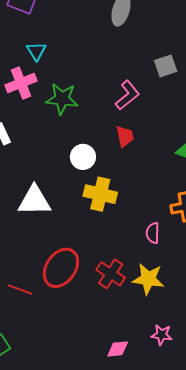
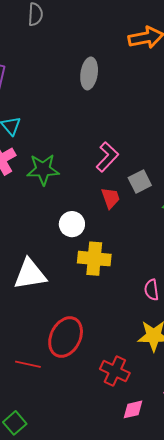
gray square: (166, 66) -> (140, 182), moved
red cross: (111, 274) -> (115, 371), moved

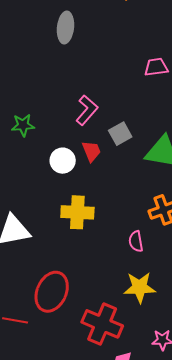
green star: (43, 170) -> (23, 125), size x0.7
white circle: (72, 224) -> (63, 161), moved
red cross: (115, 371) -> (102, 324), size x1.4

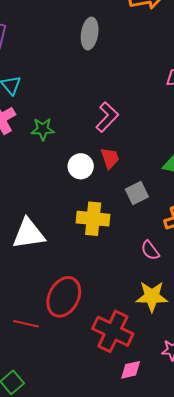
gray square: (120, 134) -> (137, 193), moved
pink semicircle: (136, 241) -> (150, 250), turned -30

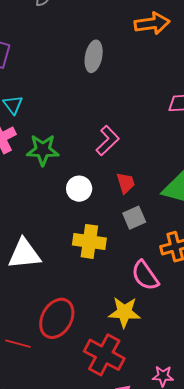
green star: (43, 129) -> (43, 150), size x1.4
red trapezoid: (110, 158) -> (126, 183), moved
pink semicircle: (150, 250) -> (145, 276), size x1.5
yellow star: (152, 296) -> (124, 312), moved

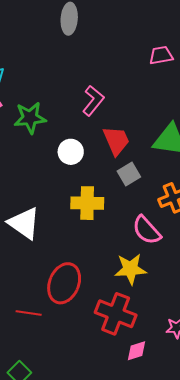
red trapezoid: (126, 183) -> (116, 141), size x1.4
white triangle: (24, 254) -> (24, 223), turned 48

